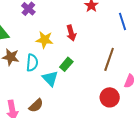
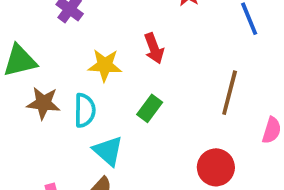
cyan triangle: (50, 78) -> (108, 151), moved
red circle: (110, 97) -> (216, 167), moved

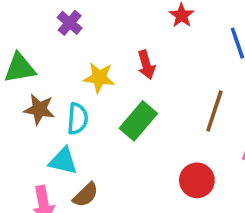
green rectangle: (150, 108) -> (138, 121), size x1.5
cyan triangle: (108, 151) -> (63, 161), moved, turned -32

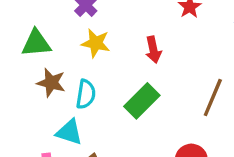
yellow star: (99, 78) -> (96, 43), moved

